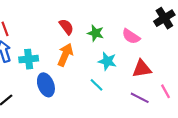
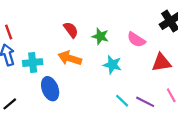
orange arrow: (65, 55) -> (70, 58), turned -95
red triangle: (142, 69) -> (161, 63), moved
cyan line: (97, 85) -> (122, 101), moved

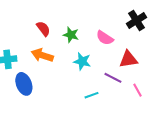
cyan line: (122, 101) -> (91, 95), turned -64
purple line: (145, 102) -> (113, 78), moved

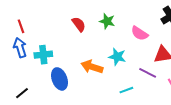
green star: (71, 35) -> (107, 21), moved
orange arrow: (42, 55) -> (92, 67), moved

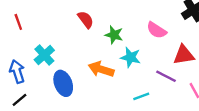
green star: (107, 21) -> (114, 35), moved
blue arrow: (20, 48) -> (17, 72), moved
cyan cross: (43, 55) -> (44, 55), turned -36

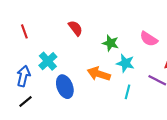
red semicircle: (86, 20) -> (75, 28), moved
blue arrow: (17, 72) -> (23, 76), turned 30
cyan line: (141, 96) -> (127, 92), moved, turned -56

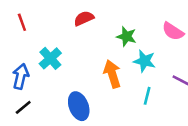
red semicircle: (75, 28) -> (84, 18), turned -77
orange arrow: (99, 74) -> (112, 74), turned 55
blue ellipse: (65, 87) -> (79, 106), moved

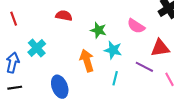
red semicircle: (84, 18) -> (64, 16), turned 35
black line: (23, 107) -> (15, 88), turned 32

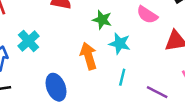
purple line: (144, 67) -> (157, 92), moved

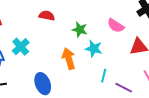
cyan line: (122, 77) -> (104, 76), moved

